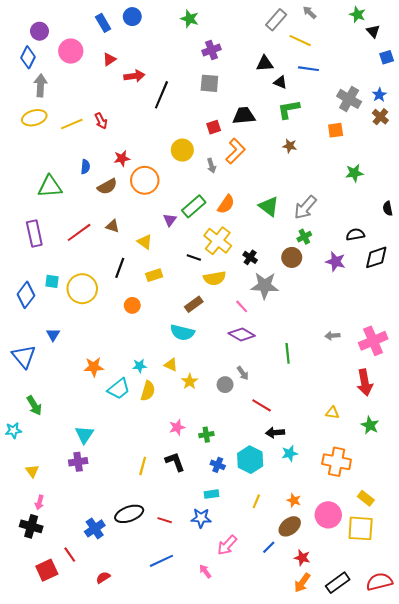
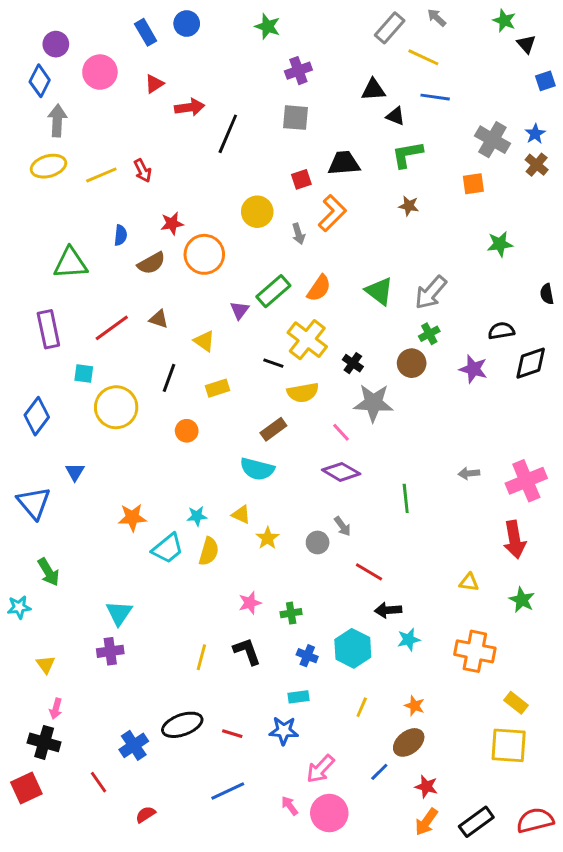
cyan square: (52, 281) -> (84, 373), moved
pink circle: (328, 515) -> (329, 813), moved
red square: (47, 570) -> (26, 788), moved

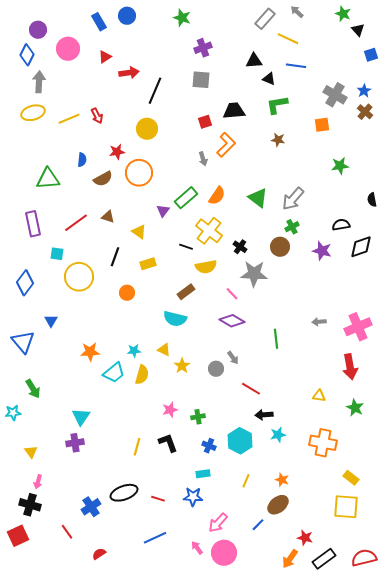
yellow circle: (257, 212) -> (147, 129), moved
red star: (426, 787) -> (305, 538), moved

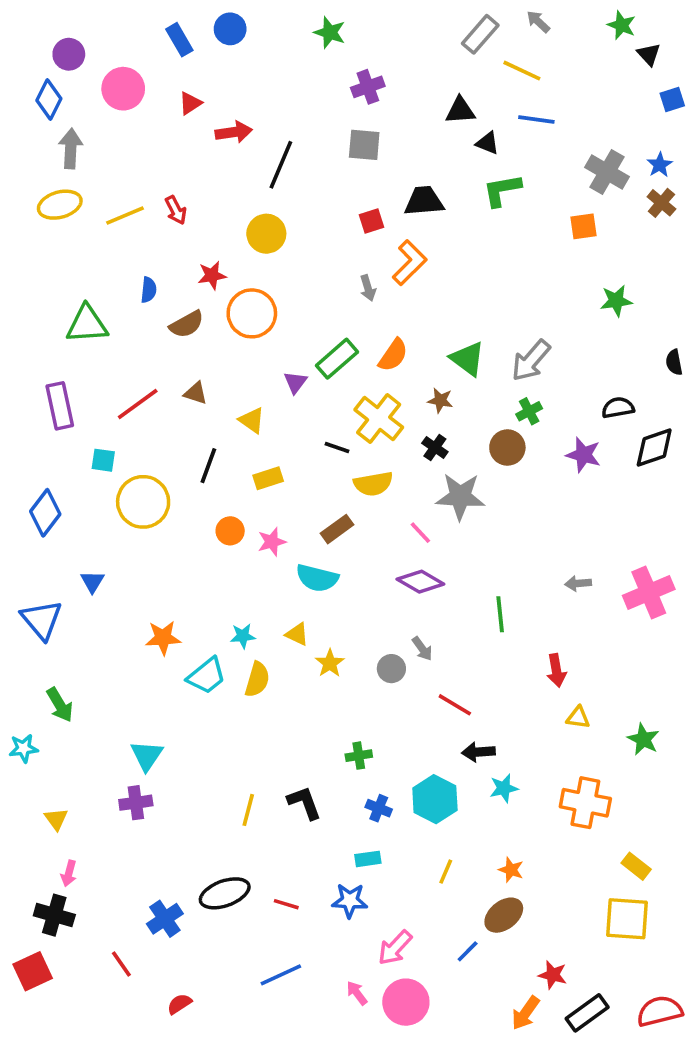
brown star: (278, 140) -> (440, 400), moved
red arrow: (350, 367) -> (556, 670), moved, size x0.7
pink star: (170, 410) -> (272, 542), moved

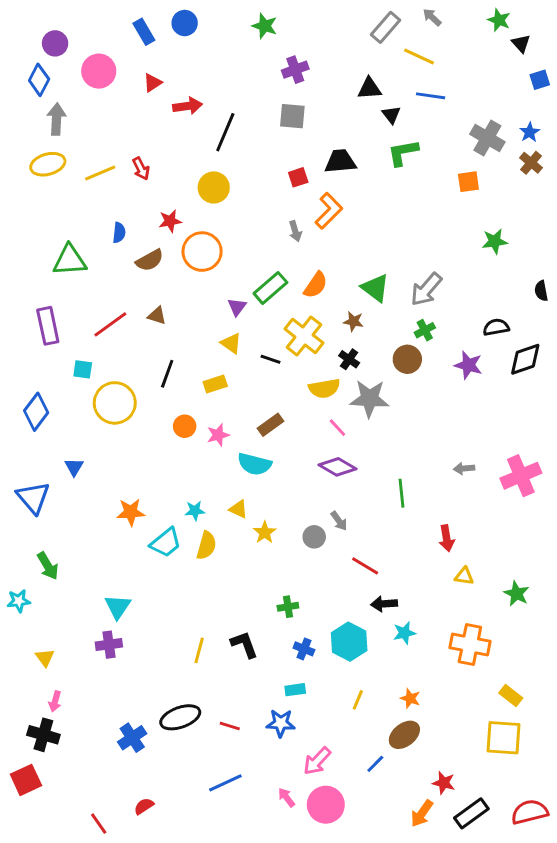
black triangle: (487, 143) -> (391, 115), turned 30
yellow triangle: (252, 420) -> (231, 343), moved
yellow semicircle: (373, 484) -> (324, 388), moved
red line: (121, 964) -> (99, 824), moved

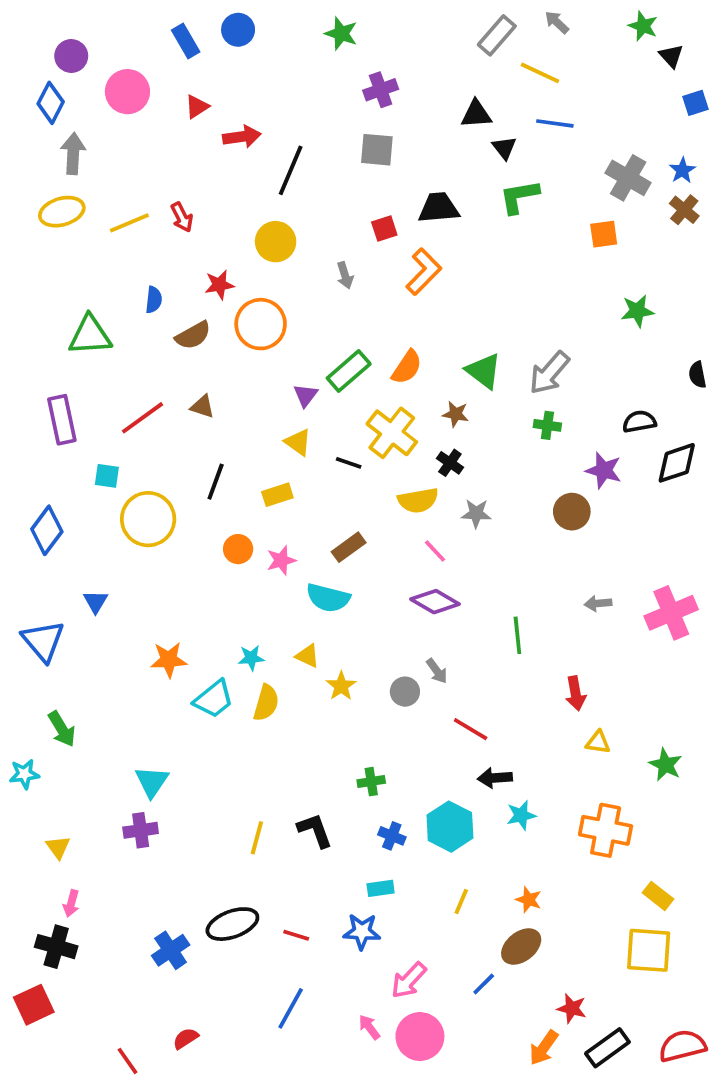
gray arrow: (295, 231) -> (345, 275), moved
green cross: (425, 330) -> (547, 425), turned 36
brown circle: (407, 359) -> (572, 512), moved
gray star: (369, 399) -> (476, 513), size x0.6
blue line: (225, 783) -> (291, 1008), turned -36

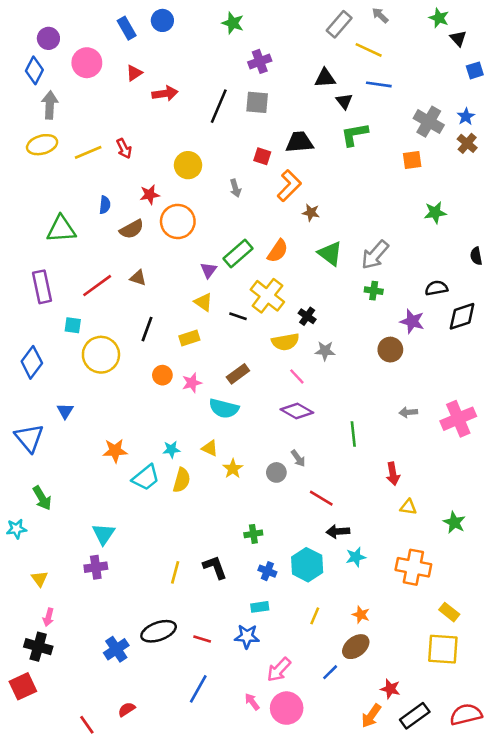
black line: (291, 170) -> (219, 106), moved
red square: (384, 228) -> (262, 156), turned 36
brown star: (456, 414) -> (311, 213), moved

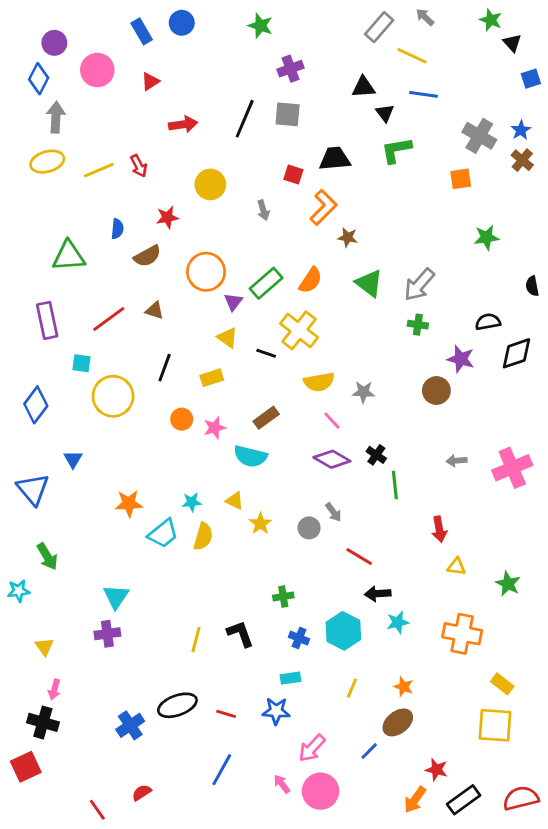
red arrow: (165, 93) -> (183, 124), moved
orange circle: (178, 221) -> (206, 272), moved
black cross: (307, 316) -> (376, 455), moved

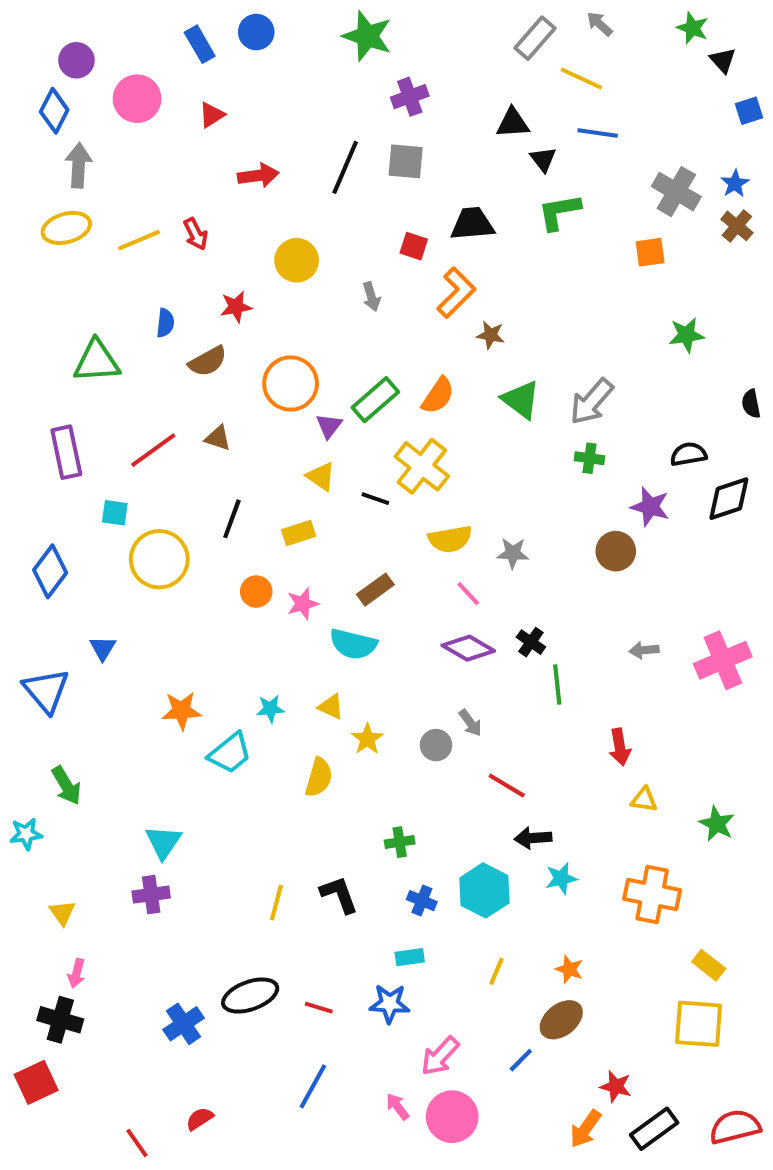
green star: (260, 26) -> (367, 36), size x1.4
yellow semicircle: (203, 536) -> (319, 777), moved

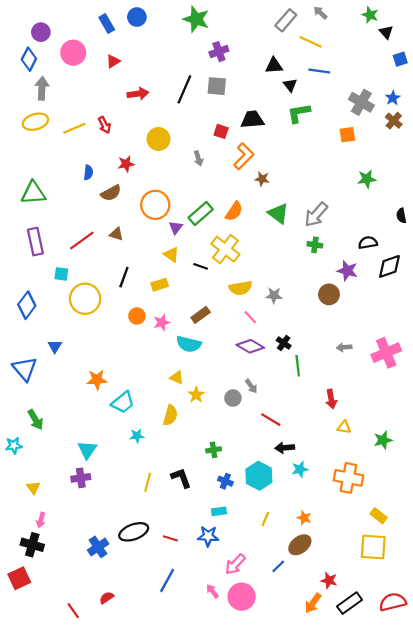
green triangle: (97, 361) -> (33, 193), moved
cyan star: (270, 709) -> (137, 436), moved
green star: (717, 824) -> (383, 440), turned 30

